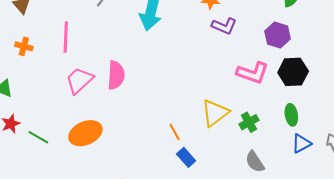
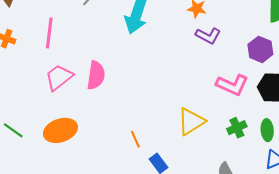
green cross: (249, 122) -> (237, 128), moved
orange line: (175, 132) -> (135, 139), moved

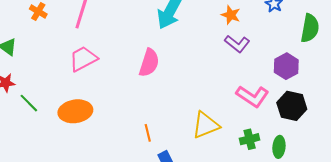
pink semicircle: (96, 75) -> (149, 63), moved

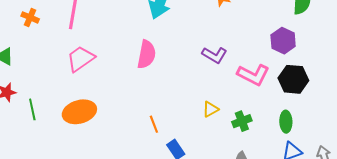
purple L-shape: (237, 44) -> (215, 55), moved
green line: (29, 103) -> (32, 109), turned 40
yellow triangle: (206, 125) -> (210, 109), size x0.6
green cross: (250, 139) -> (242, 121), moved

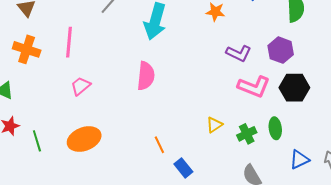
orange cross: (30, 17) -> (27, 49), size x1.5
purple L-shape: (215, 55) -> (239, 53), moved
pink trapezoid: (81, 59) -> (81, 86), size x0.7
green ellipse: (286, 122) -> (275, 128), moved

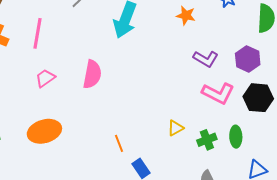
pink semicircle: (146, 76) -> (92, 74), moved

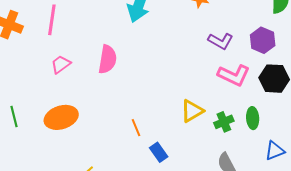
yellow triangle: (175, 128) -> (192, 111), size x1.4

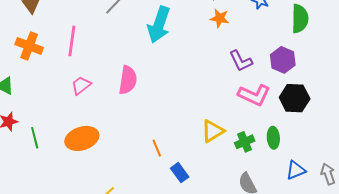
purple L-shape: (221, 41) -> (241, 61), turned 35

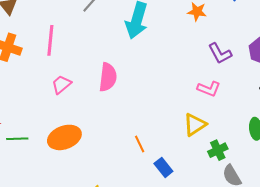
pink L-shape: (254, 95) -> (209, 89), moved, size x0.7
green line: (35, 138) -> (17, 139), turned -75
green cross: (245, 142) -> (218, 150), moved

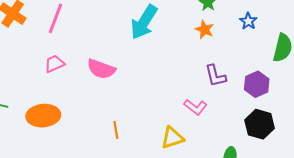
pink semicircle: (108, 77) -> (101, 69), turned 88
orange line: (140, 144) -> (116, 130), moved

